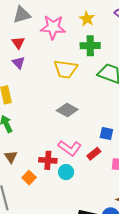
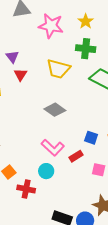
red triangle: (18, 43) -> (20, 75), moved
red cross: (48, 160) -> (26, 189), moved

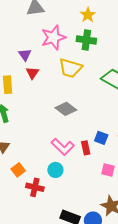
yellow star: (86, 21) -> (88, 15), moved
pink star: (51, 26) -> (53, 37), moved, turned -30
green cross: (86, 49) -> (86, 40), moved
red rectangle: (76, 156) -> (86, 148), moved, turned -72

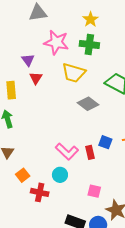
pink star: (53, 37) -> (56, 42), turned 30
gray diamond: (66, 109) -> (88, 104), moved
pink square: (108, 170) -> (94, 191), moved

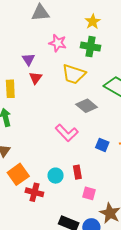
pink star: (56, 42) -> (58, 43), size x0.7
pink L-shape: (67, 152) -> (67, 133), moved
red rectangle: (90, 152) -> (77, 172), moved
orange square: (23, 175) -> (18, 174), size x1.5

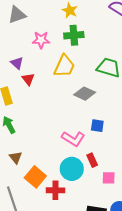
yellow trapezoid: (74, 74) -> (64, 66), turned -70
pink L-shape: (67, 133) -> (73, 139), moved
blue square: (102, 145) -> (97, 126), moved
cyan circle: (56, 176) -> (72, 169), size x1.5

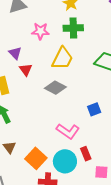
gray diamond: (85, 94) -> (55, 88), moved
blue square: (97, 126) -> (94, 109), moved, turned -32
orange square: (35, 177) -> (36, 158), moved

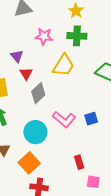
gray diamond: (55, 88) -> (38, 93), moved, turned -75
pink L-shape: (68, 131) -> (64, 119), moved
cyan circle: (65, 161) -> (35, 132), moved

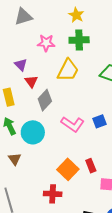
cyan circle: (35, 132) -> (33, 132), moved
orange square: (29, 163) -> (68, 169), moved

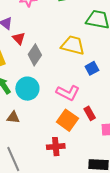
yellow trapezoid: (68, 70) -> (73, 45), moved, turned -95
pink L-shape: (73, 124) -> (68, 93), moved
brown triangle: (15, 159) -> (13, 117), turned -40

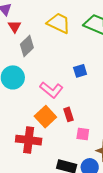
yellow trapezoid: (73, 45) -> (59, 23), moved
red cross: (56, 147) -> (29, 140), size x1.4

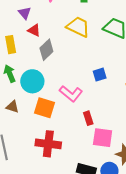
red triangle: (15, 27) -> (34, 30), turned -32
orange square: (45, 117) -> (44, 108), moved, turned -30
pink square: (83, 134) -> (103, 138), size x1.5

